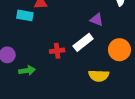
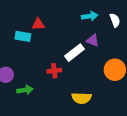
white rectangle: (83, 42) -> (74, 53), moved
yellow semicircle: (99, 76) -> (82, 98), moved

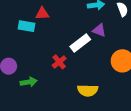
red cross: (54, 71) -> (59, 62), turned -32

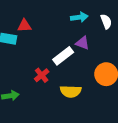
yellow semicircle: (88, 90) -> (71, 91), moved

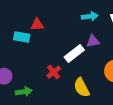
purple triangle: (82, 43) -> (93, 41), turned -32
yellow semicircle: (71, 91) -> (82, 88), turned 60

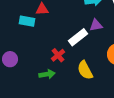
green arrow: (24, 92) -> (47, 74), moved

